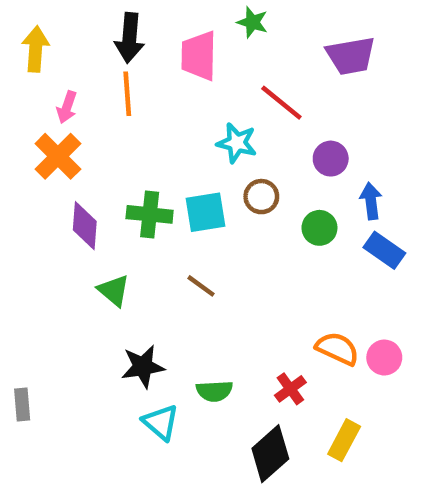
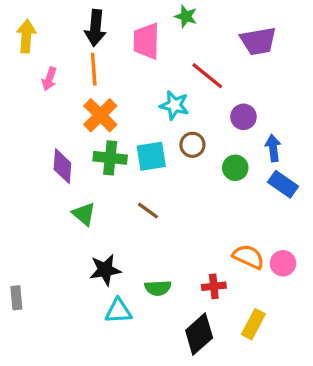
orange cross: (58, 156) -> (100, 115), moved
red cross: (290, 389) -> (214, 286), turned 30
cyan triangle: (161, 422) -> (118, 311), turned -44

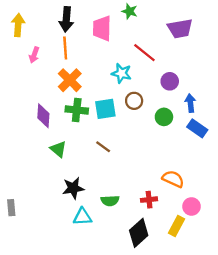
pink circle: (283, 263) -> (192, 206), moved

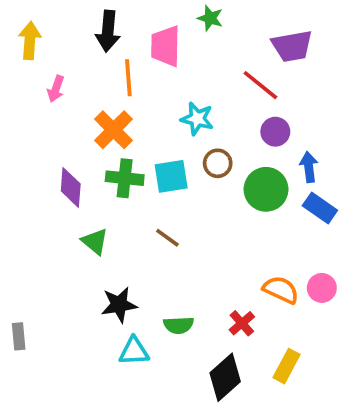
orange line: (65, 48) -> (128, 78), moved
red line: (144, 53) -> (260, 85), moved
green circle: (164, 117) -> (266, 189), size x1.5
red cross: (149, 200) -> (242, 323), turned -35
pink circle: (192, 206) -> (322, 288), moved

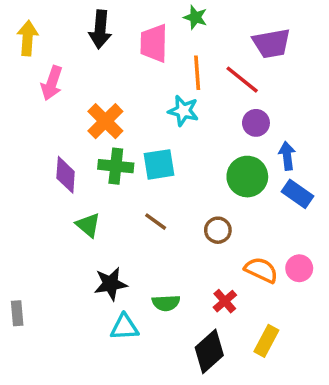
orange line: (128, 78) -> (197, 73), moved
pink arrow: (56, 89) -> (52, 83), size x1.4
brown circle: (218, 163) -> (218, 230), moved

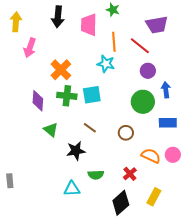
blue rectangle: (297, 194) -> (168, 123), moved, turned -36
black star: (111, 284) -> (76, 151), moved

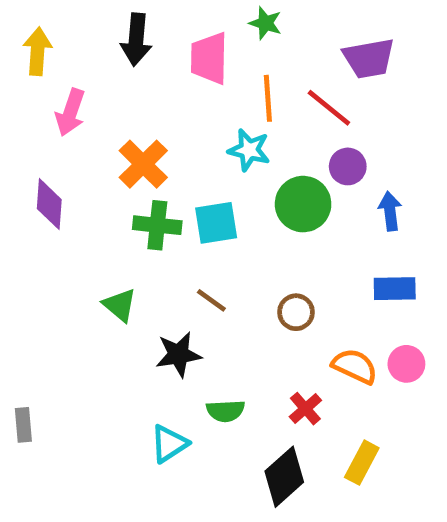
purple diamond: (38, 101) -> (49, 204), moved
green circle: (143, 102) -> (303, 204), moved
cyan triangle: (72, 189) -> (169, 444), turned -30

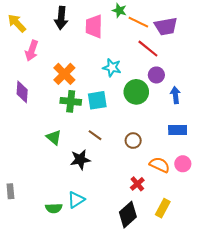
yellow arrow: (37, 51) -> (17, 23), turned -48
orange line: (268, 98) -> (138, 22), moved, turned -60
green semicircle: (225, 411) -> (54, 208), moved

